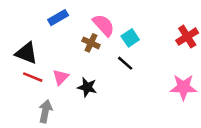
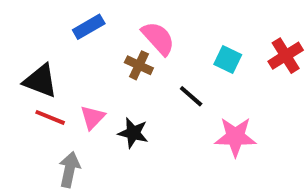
cyan square: (130, 38) -> (228, 60), moved, turned -30
pink star: (183, 87) -> (235, 137), moved

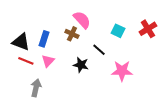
blue rectangle: (89, 27) -> (44, 39), moved, turned -42
black star: (133, 133) -> (81, 65), moved

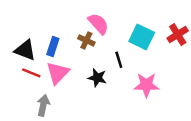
cyan square: (118, 31) -> (142, 37), size x1.5
black line: (99, 50) -> (119, 60), turned 32
pink triangle: (48, 61) -> (58, 73), size x1.5

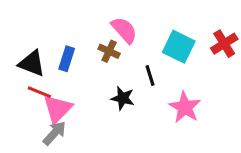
pink triangle: (58, 73) -> (58, 109), moved
pink star: (146, 85) -> (185, 107), turned 30
gray arrow: (43, 105) -> (54, 133), turned 30

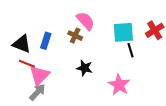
cyan square: (179, 47) -> (123, 32), turned -30
black line: (150, 75) -> (131, 50), moved
pink star: (185, 107) -> (119, 85), moved

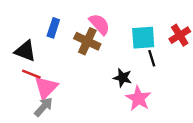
brown cross: (75, 36) -> (87, 41), size x1.5
blue rectangle: (46, 41) -> (53, 28), moved
black star: (85, 68) -> (123, 78), moved

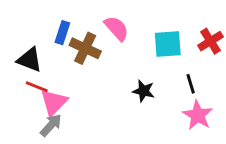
brown cross: (87, 41) -> (85, 48), moved
black line: (152, 58) -> (191, 84), moved
pink star: (138, 98) -> (198, 115), moved

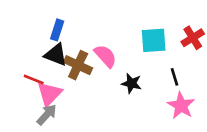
pink semicircle: (116, 28) -> (105, 56), moved
brown cross: (85, 48) -> (78, 65), moved
black triangle: (30, 60) -> (56, 55), moved

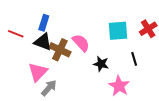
red line: (34, 79) -> (16, 34), moved
pink star: (181, 106) -> (119, 86), moved
gray arrow: (47, 115) -> (49, 88), moved

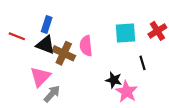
pink semicircle: (81, 43) -> (86, 46), turned -144
black star: (101, 64) -> (114, 80), moved

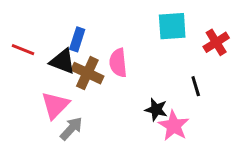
blue rectangle: (47, 25) -> (77, 39), moved
cyan square: (125, 33) -> (172, 26), moved

